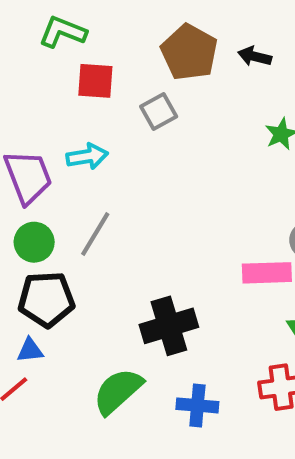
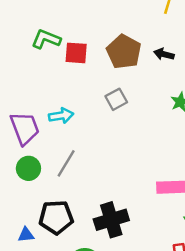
red square: (95, 81) -> (76, 53), moved
gray square: (159, 112) -> (116, 99), moved
black pentagon: (46, 299) -> (56, 217), moved

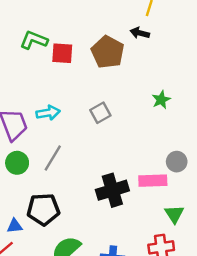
black arrow: (164, 54) -> (140, 33), moved
gray square: (116, 99) -> (100, 113), moved
black cross: (111, 220) -> (112, 190), moved

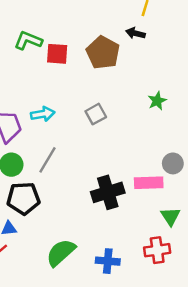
black pentagon: (43, 209) -> (23, 198), moved

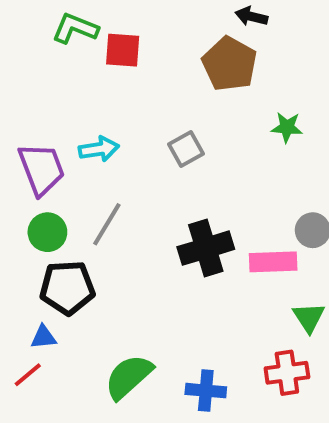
brown pentagon: (103, 53) -> (230, 64), moved
green star: (157, 101) -> (287, 127), turned 30
black cross: (108, 192) -> (206, 248), moved

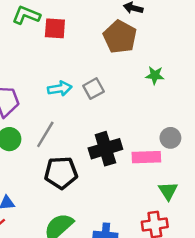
cyan arrow: (99, 149) -> (60, 89), moved
black pentagon: (67, 288) -> (61, 173), moved

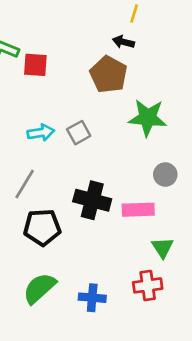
green star: (155, 75) -> (148, 118), size x1.8
gray circle: (170, 138) -> (165, 175), moved
black cross: (105, 149) -> (92, 200), turned 32

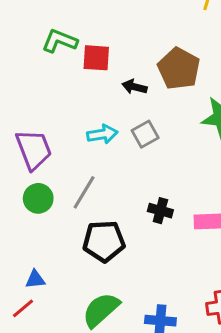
black arrow: (123, 42) -> (134, 87), moved
black cross: (92, 200) -> (160, 211), size x0.6

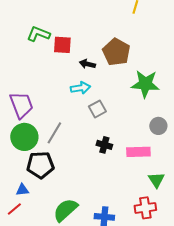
cyan arrow: (102, 134) -> (80, 88), moved
gray square: (145, 134) -> (97, 109), moved
green circle: (38, 198) -> (24, 137), size x1.4
black pentagon: (104, 241) -> (40, 165), moved

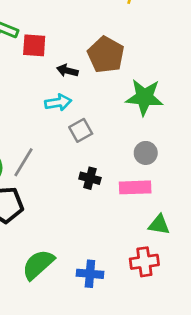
gray circle: (158, 126) -> (146, 153), moved
green triangle: (156, 180) -> (159, 225), turned -48

